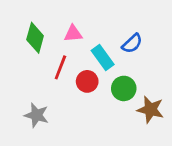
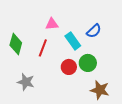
green diamond: (35, 38) -> (16, 44), moved
red circle: (87, 81) -> (69, 67), moved
brown star: (150, 110) -> (100, 90), moved

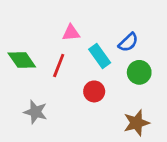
green diamond: (16, 44) -> (22, 60), turned -50
green circle: (88, 63) -> (139, 72), moved
brown star: (100, 90) -> (136, 123), turned -30

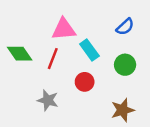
pink triangle: (71, 33) -> (64, 29), size x1.5
blue semicircle: (128, 42) -> (125, 27), moved
gray star: (35, 112) -> (48, 100), moved

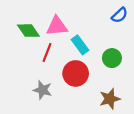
blue semicircle: (125, 27) -> (120, 15), moved
green diamond: (20, 54) -> (28, 31), moved
red circle: (85, 82) -> (76, 73), size x1.5

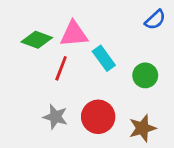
green diamond: (28, 31) -> (37, 40), turned -35
red circle: (76, 73) -> (98, 117), moved

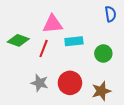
blue semicircle: (155, 20) -> (110, 14), turned -56
green diamond: (37, 40) -> (18, 40), moved
cyan rectangle: (104, 58) -> (74, 41), turned -60

